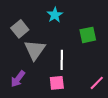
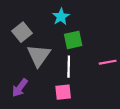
green square: (88, 35) -> (73, 40), moved
pink line: (97, 83) -> (108, 62), moved, turned 35

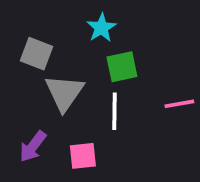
gray square: (22, 32) -> (37, 54), turned -30
pink square: (63, 92) -> (83, 156), moved

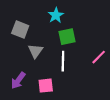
gray triangle: (64, 93) -> (35, 51), size x0.7
pink line: (179, 104) -> (99, 57), turned -35

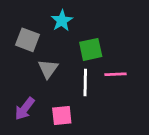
cyan star: (56, 15) -> (62, 21), moved
pink line: (99, 57) -> (116, 74), moved, turned 42

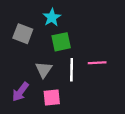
green square: (91, 49) -> (61, 42), moved
gray triangle: (48, 69) -> (44, 70), moved

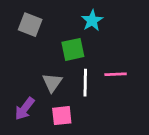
cyan star: (52, 17) -> (92, 20), moved
gray square: (23, 34) -> (30, 25), moved

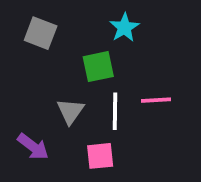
purple arrow: (25, 109) -> (33, 147), turned -90
pink square: (62, 116) -> (100, 156), moved

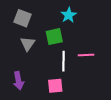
gray triangle: (70, 111) -> (28, 44), moved
purple arrow: (33, 147) -> (18, 81), turned 42

